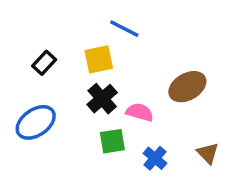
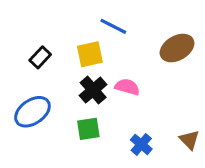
brown ellipse: (187, 87) -> (177, 48), moved
pink semicircle: (140, 112) -> (127, 87), moved
green square: (112, 141) -> (88, 129), moved

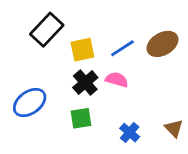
blue line: (113, 26) -> (122, 48), moved, turned -60
black rectangle: (40, 57) -> (47, 30), moved, size x1.6

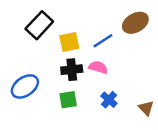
brown ellipse: (162, 44) -> (135, 23), moved
black cross: (85, 83) -> (72, 70), turned 35
blue cross: (130, 133) -> (109, 100), moved

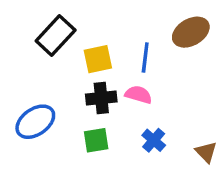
blue line: (103, 41) -> (145, 57), turned -50

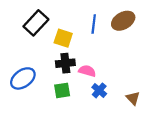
blue line: (145, 57) -> (94, 24), moved
yellow square: (98, 59) -> (63, 38), turned 30
pink semicircle: (138, 95) -> (87, 71), moved

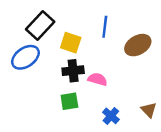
brown ellipse: (123, 21) -> (138, 45), moved
blue ellipse: (23, 78) -> (25, 57), moved
blue cross: (99, 90) -> (111, 116), moved

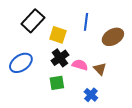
blue ellipse: (25, 57) -> (21, 63), moved
black cross: (73, 71) -> (60, 58), turned -30
brown triangle: (149, 110) -> (100, 69), moved

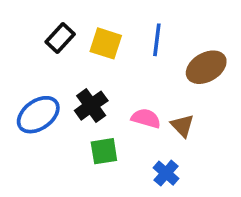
black rectangle: (33, 21) -> (60, 38), size x0.7
yellow square: (58, 35) -> (106, 43), moved
black cross: (60, 58) -> (91, 106), moved

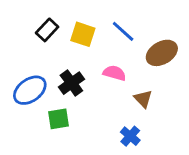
blue line: (157, 40) -> (123, 31), turned -55
pink semicircle: (146, 118) -> (114, 73), moved
green square: (104, 151) -> (59, 119), moved

